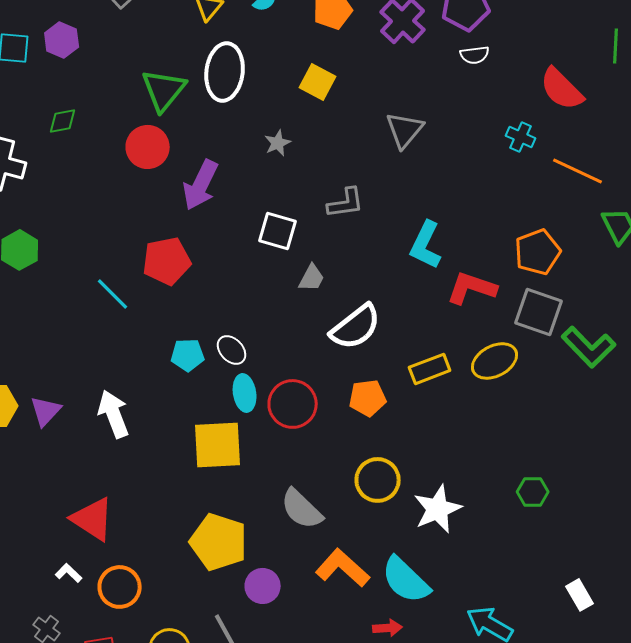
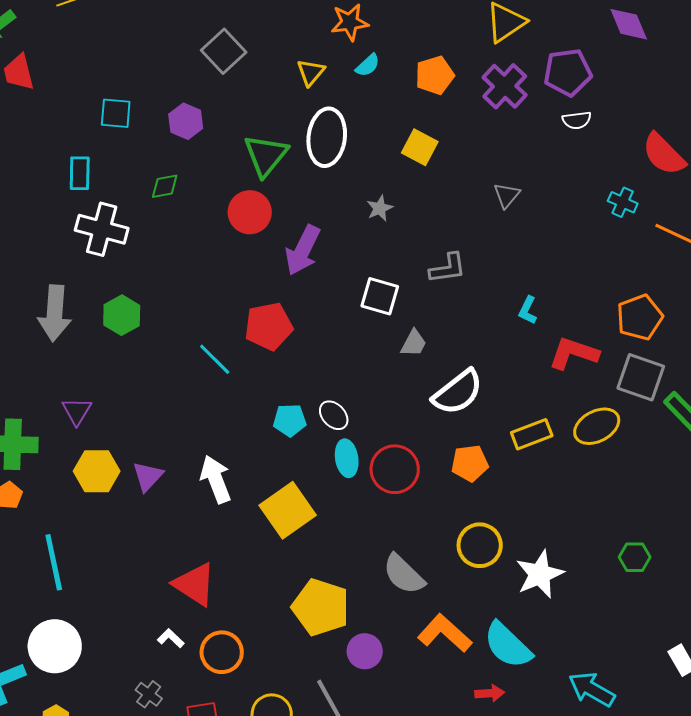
purple hexagon: (62, 40) -> (186, 121), moved
gray triangle: (405, 130) -> (507, 195), size x0.7
cyan L-shape: (426, 245) -> (528, 310), size x0.6
yellow square: (218, 445) -> (288, 510), moved, turned -32

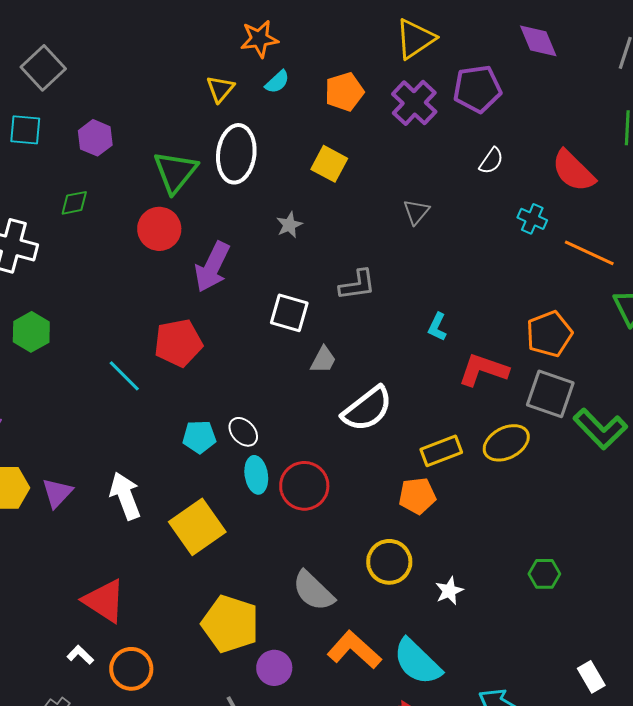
gray square: (224, 51) -> (43, 68), moved
white semicircle: (577, 120) -> (491, 161), moved, turned -48
orange pentagon: (470, 463) -> (417, 496), moved
white star: (540, 574) -> (449, 591), size x0.6

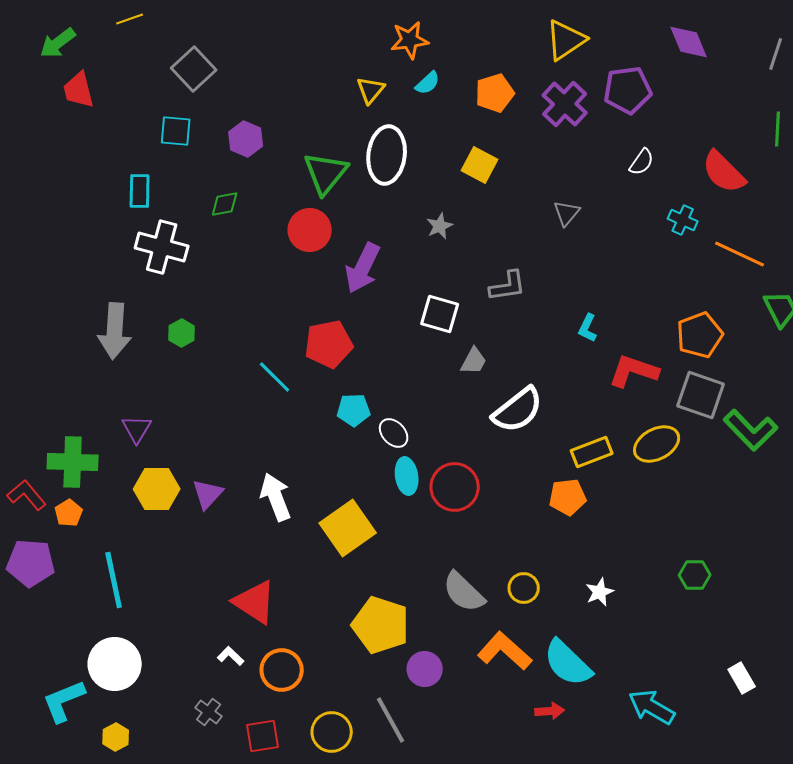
green hexagon: (31, 332) -> (182, 333), size x0.7
cyan pentagon: (199, 437) -> (354, 410), moved
yellow circle: (389, 562) -> (524, 588), moved, size x0.7

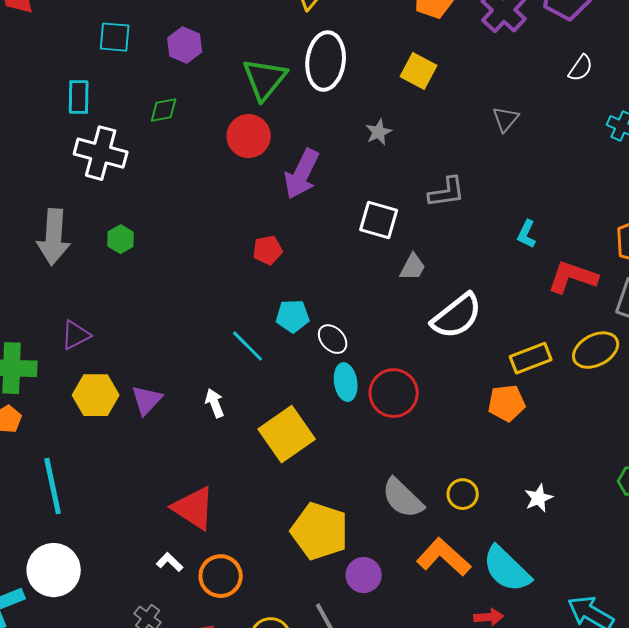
red pentagon: (329, 344) -> (268, 250), size x0.6
cyan line: (275, 377) -> (248, 346), moved
purple triangle: (137, 429) -> (76, 335), turned 32
white arrow: (276, 497) -> (215, 403), size x0.6

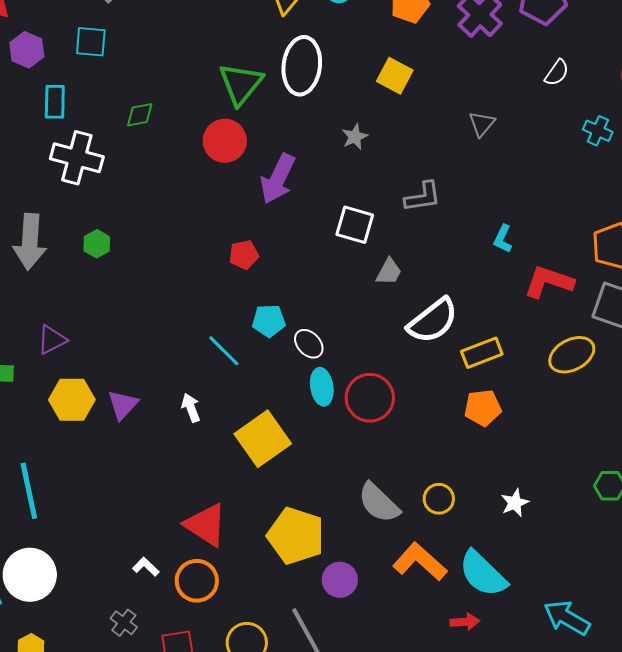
purple hexagon: (185, 45) -> (27, 50), moved
yellow rectangle: (531, 358) -> (482, 353), moved
red triangle: (194, 508) -> (206, 525), moved

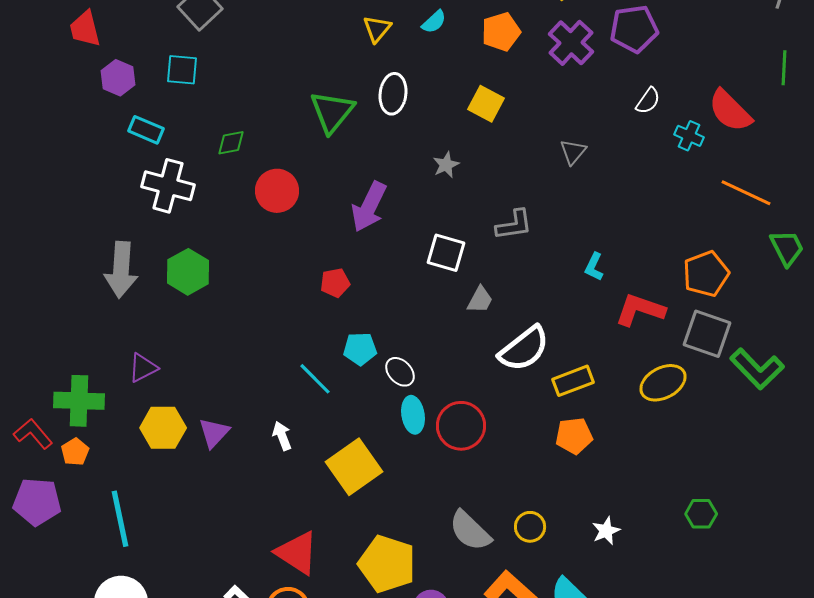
white ellipse: (302, 66) -> (393, 94), size x0.7
cyan rectangle: (55, 102) -> (146, 130), turned -68
cyan cross: (598, 131) -> (689, 136), moved
red circle: (225, 141) -> (277, 191), moved
green hexagon: (97, 244) -> (188, 272), size x1.6

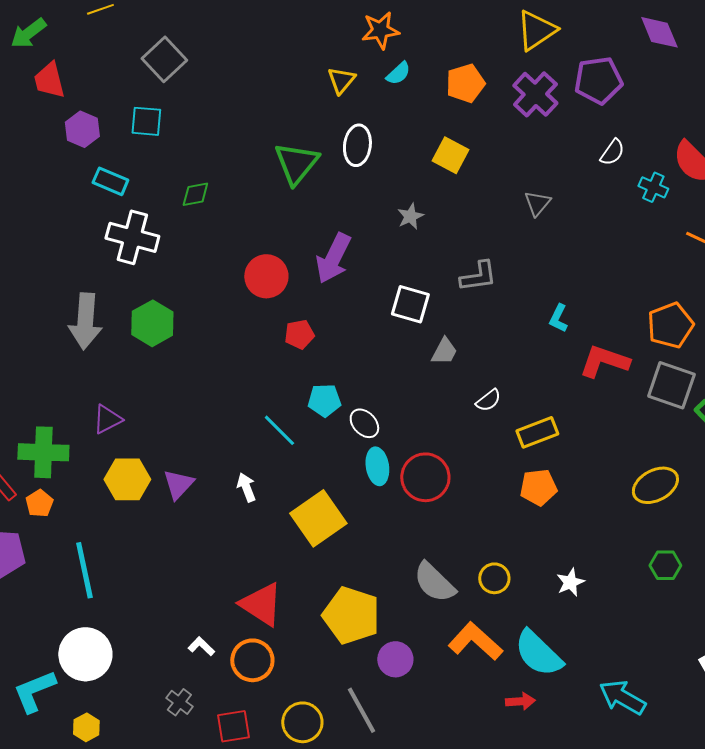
red circle: (277, 191) -> (266, 276), moved
white semicircle: (524, 349) -> (488, 400), size x0.5
yellow ellipse: (663, 383) -> (655, 485), moved

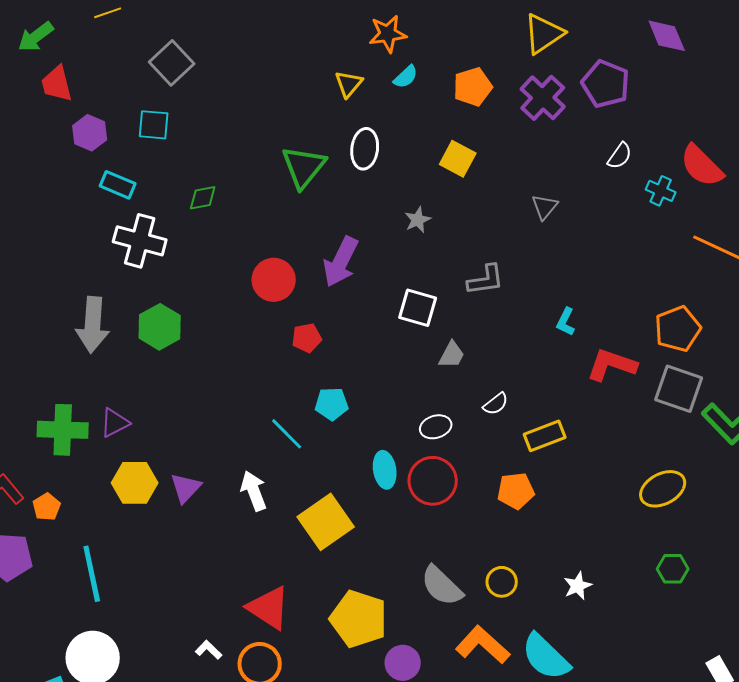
purple pentagon: (598, 80) -> (606, 84), turned 30
white ellipse: (364, 423) -> (436, 427), moved, turned -64
green cross: (43, 452) -> (63, 430), moved
white arrow: (246, 487) -> (254, 491), size x1.4
orange pentagon: (538, 487) -> (516, 491), moved

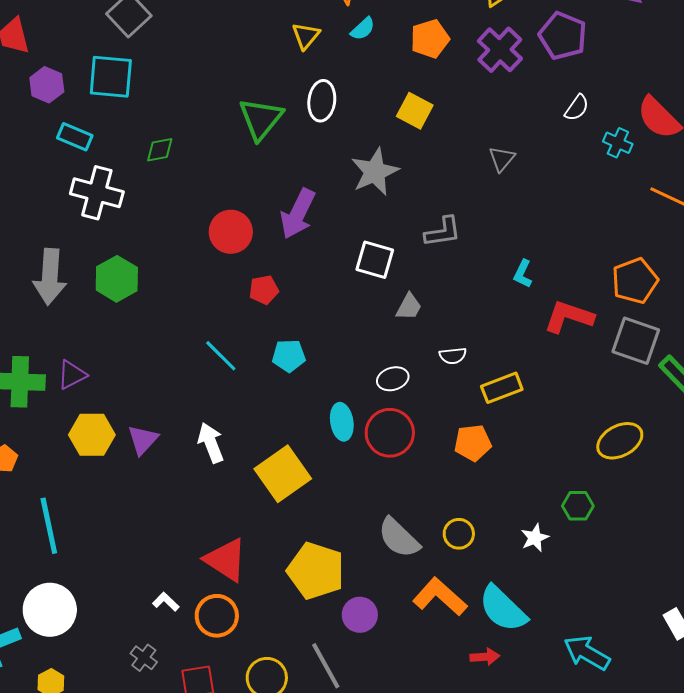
cyan square: (154, 125) -> (111, 77), size x1.4
gray star: (418, 220) -> (375, 172), size x1.8
white semicircle: (496, 404) -> (453, 356), turned 32
cyan line: (287, 434) -> (221, 356), moved
green hexagon: (673, 569) -> (578, 506), moved

